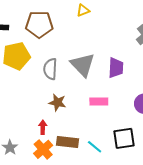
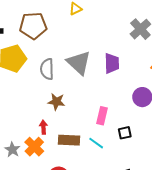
pink rectangle: (99, 101) -> (102, 116), moved, turned -72
black square: (124, 138) -> (125, 133), size x0.6
orange cross: (43, 149) -> (34, 147), moved

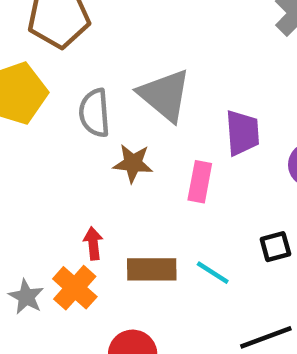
purple trapezoid: (112, 63) -> (242, 133), moved
brown star: (56, 102) -> (133, 163), moved
pink rectangle: (102, 116) -> (200, 182), moved

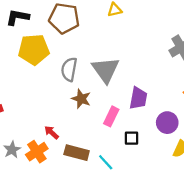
red arrow: (93, 243) -> (51, 132), turned -56
black square: (275, 247) -> (131, 138), moved

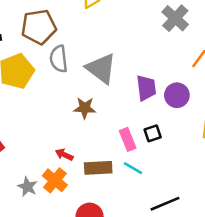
gray semicircle: (69, 69) -> (59, 59), moved
pink rectangle: (111, 116) -> (128, 139), moved, turned -30
purple circle: (167, 123) -> (177, 95), moved

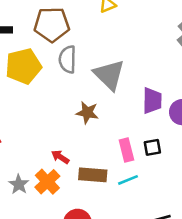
cyan line: (133, 168) -> (128, 180), turned -60

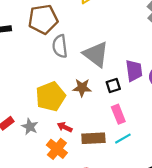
yellow pentagon: (23, 66) -> (51, 96), moved
black square: (152, 147) -> (113, 86), moved
gray star: (19, 184) -> (30, 127), moved

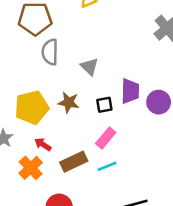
gray triangle: (96, 54) -> (89, 67), size x0.6
pink rectangle: (118, 114) -> (106, 138), turned 54
brown rectangle: (93, 138) -> (74, 162), turned -30

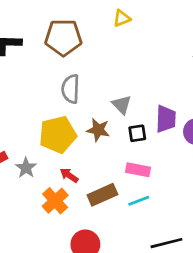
gray semicircle: (50, 52) -> (71, 89), moved
gray triangle: (89, 67) -> (122, 105), moved
pink rectangle: (106, 138) -> (138, 170), turned 60

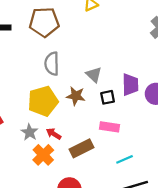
gray star: (26, 168) -> (29, 132), moved
cyan line: (139, 201) -> (125, 159), moved

